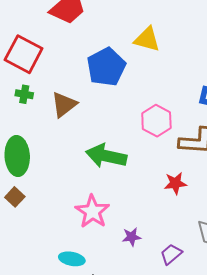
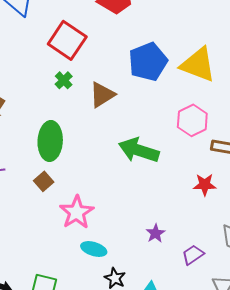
yellow triangle: (147, 39) -> (198, 65), moved, size x1.4
green cross: (24, 94) -> (64, 80), turned 30
pink star: (92, 212) -> (77, 212), moved
purple star: (132, 237) -> (155, 233), turned -30

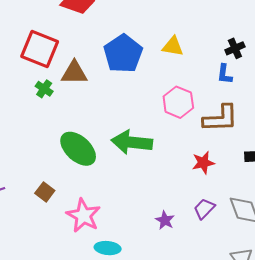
yellow triangle: (198, 65) -> (173, 46), size x0.6
brown triangle: (102, 95) -> (74, 73), moved, turned 44
green ellipse: (50, 141) -> (78, 149), moved, turned -39
purple trapezoid: (193, 255) -> (204, 209), moved

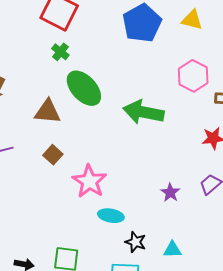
brown triangle: (74, 73) -> (48, 112), moved
green ellipse: (78, 149) -> (84, 88), moved

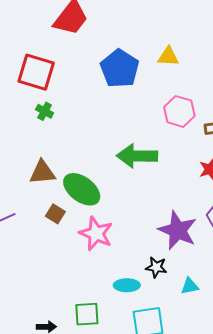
green ellipse: (84, 88) -> (82, 189), moved
purple star: (170, 193) -> (178, 230), size x2.0
cyan ellipse: (111, 216) -> (127, 285), moved
black star: (135, 242) -> (156, 267), moved

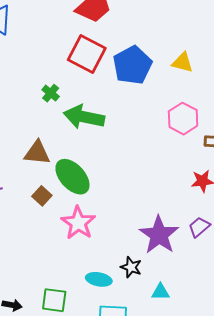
red square: (36, 72) -> (87, 54), moved
green arrow: (137, 156) -> (84, 117), moved

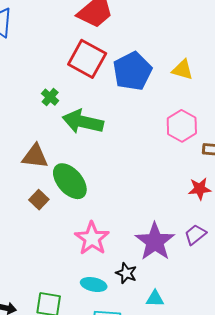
pink star: (78, 223) -> (92, 238), moved

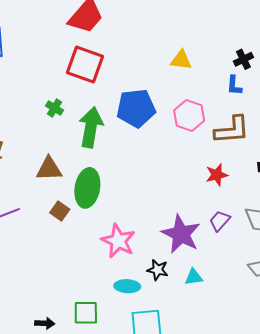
blue pentagon: (132, 71) -> (136, 108), moved, turned 30
green arrow: (83, 122) -> (91, 127), turned 96
green ellipse: (70, 181) -> (87, 188), turned 60
cyan triangle: (155, 299) -> (194, 277), moved

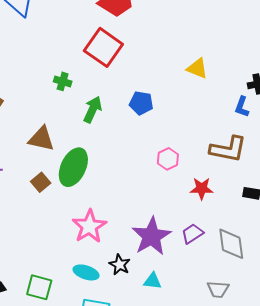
green cross: (55, 108) -> (63, 81), turned -30
blue pentagon: (136, 108) -> (141, 103), size x0.6
pink hexagon: (189, 116) -> (168, 159), moved, size x0.7
green arrow: (91, 127) -> (93, 109), size x0.7

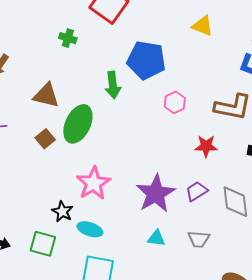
blue pentagon: (141, 103) -> (146, 60), size x1.6
green arrow: (93, 109) -> (113, 85), moved, turned 148
pink hexagon: (168, 159) -> (175, 102), moved
black star: (120, 265) -> (62, 212), moved
gray trapezoid: (218, 289) -> (199, 239), moved

